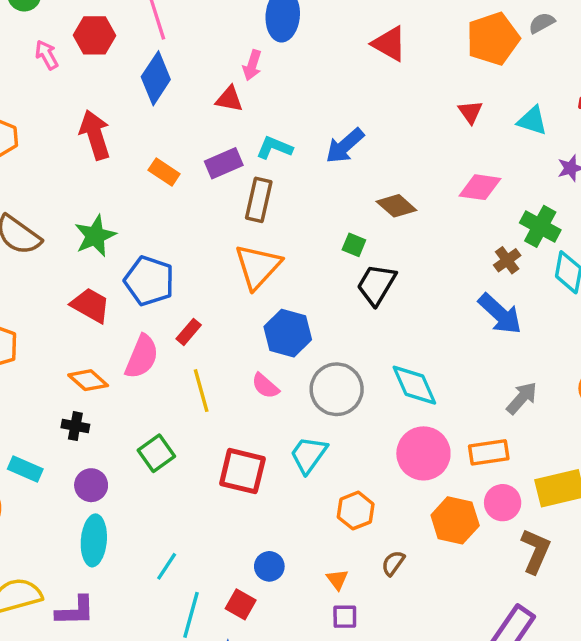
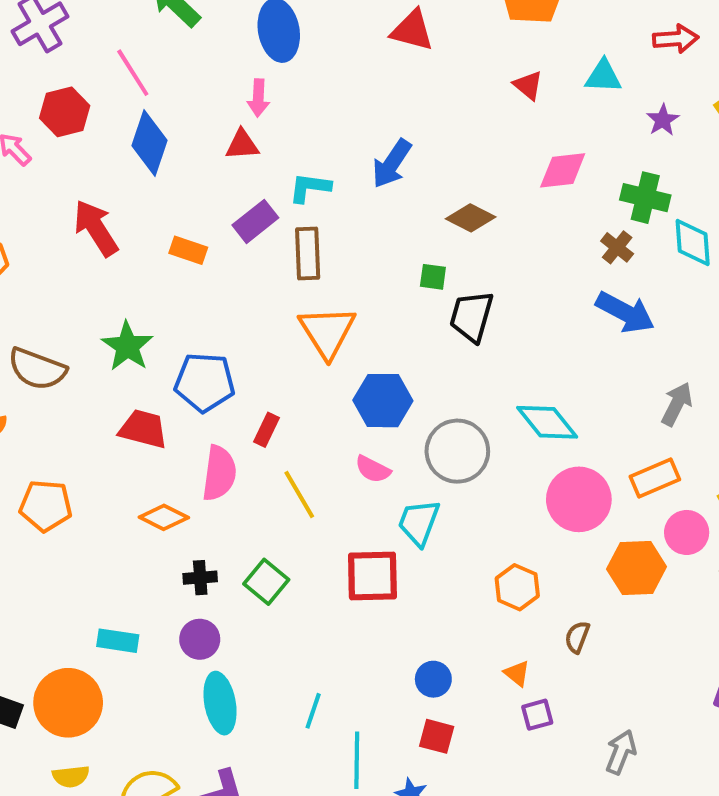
black cross: (75, 426) -> (200, 578), moved
cyan trapezoid: (309, 455) -> (419, 522), moved
red square: (241, 604) -> (437, 736), moved

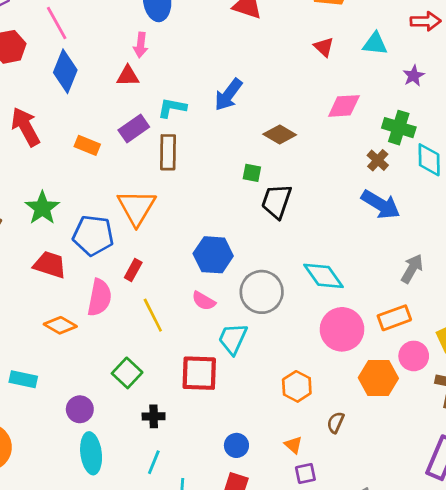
orange triangle: (327, 332) -> (137, 207), moved
black cross: (200, 578) -> (154, 416), moved
cyan rectangle: (118, 641) -> (23, 379), moved

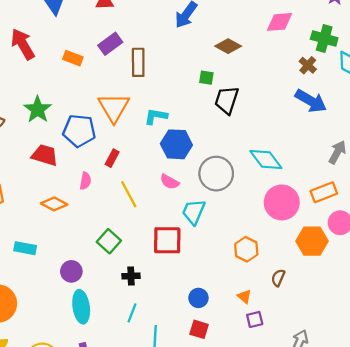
cyan L-shape: (172, 108) -> (156, 116), moved
pink semicircle: (99, 298) -> (85, 181), size x0.6

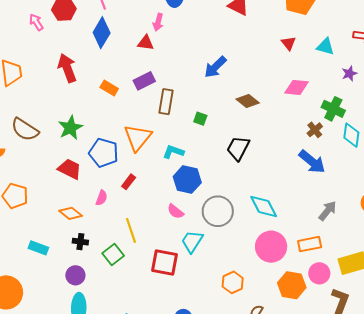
green square: (206, 78) -> (200, 119), moved
yellow line: (129, 194) -> (131, 230), moved
black cross: (131, 276) -> (80, 242), moved

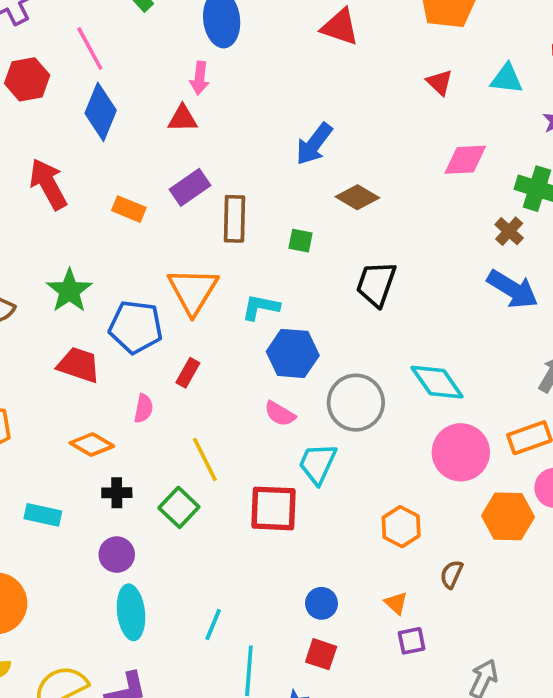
brown diamond: (248, 101) -> (357, 197), moved

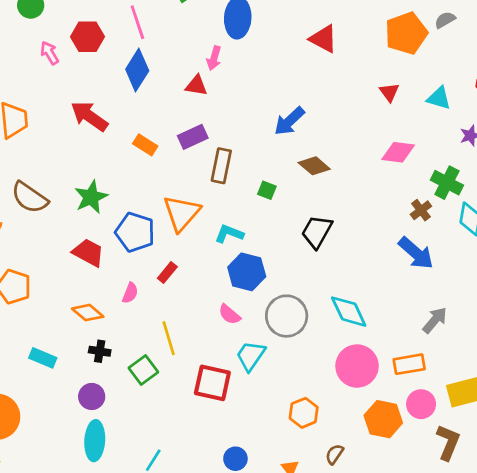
red arrow: (48, 184) -> (89, 116), turned -36

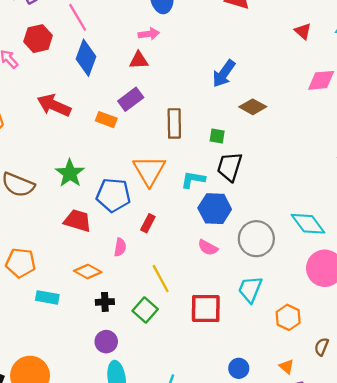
pink arrow: (214, 58) -> (149, 34), turned -102
purple rectangle: (193, 137) -> (131, 99), moved
black trapezoid: (317, 232) -> (230, 167), moved
cyan trapezoid: (251, 356) -> (250, 289), moved
cyan rectangle: (43, 358) -> (47, 297), moved

